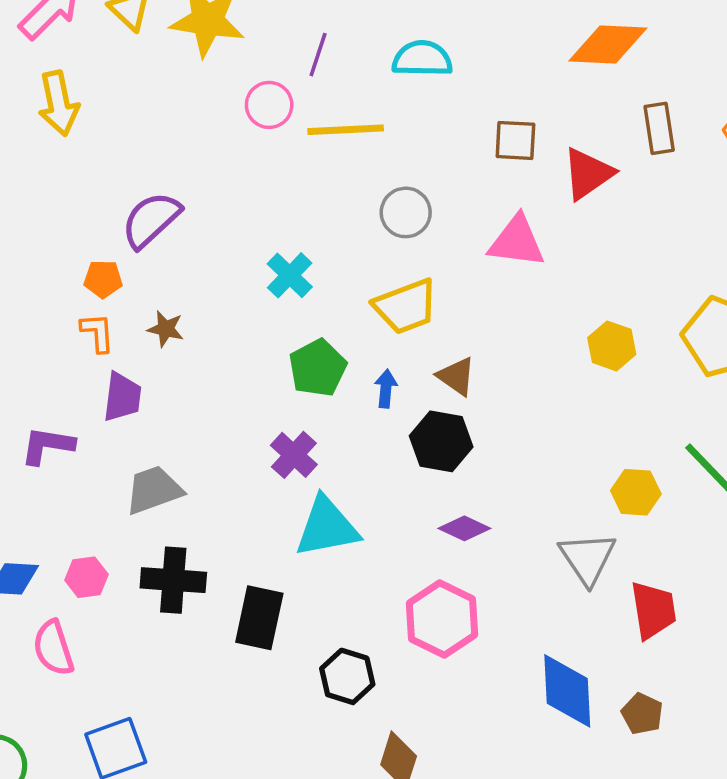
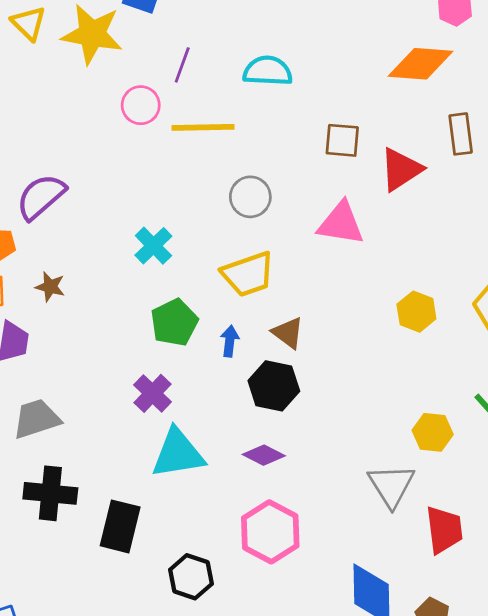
purple diamond: (464, 528) -> (264, 455), moved

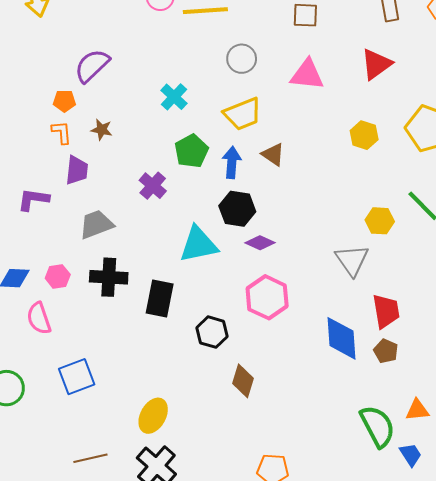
red triangle: (401, 169) -> (376, 64), moved
blue arrow: (230, 341) -> (232, 162), size x1.4
black hexagon: (274, 386) -> (237, 209), moved
purple cross: (153, 393) -> (153, 186), moved
red trapezoid: (444, 530) -> (386, 311), moved

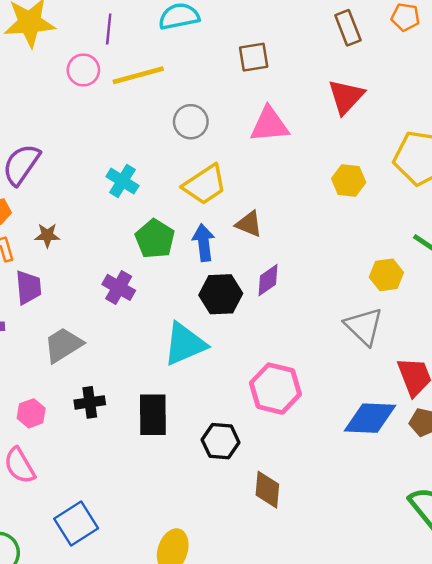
purple diamond: (260, 243) -> (268, 280), moved, turned -48
black cross: (109, 277) -> (90, 402), size x0.7
blue diamond: (341, 338) -> (370, 418), turned -72

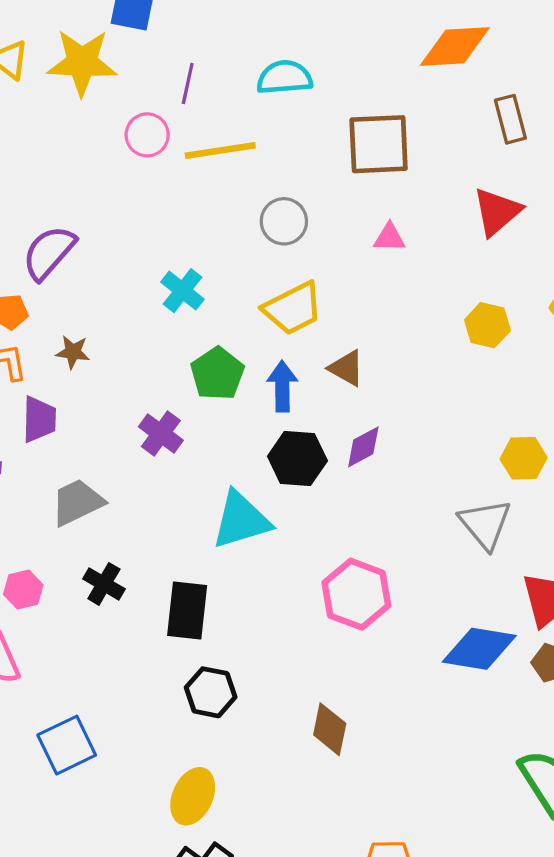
brown square: (254, 57) -> (379, 144), size x1.6
pink triangle: (269, 125) -> (389, 238), size x0.6
black cross: (90, 402) -> (104, 584), turned 32
black hexagon: (221, 441) -> (211, 692), moved

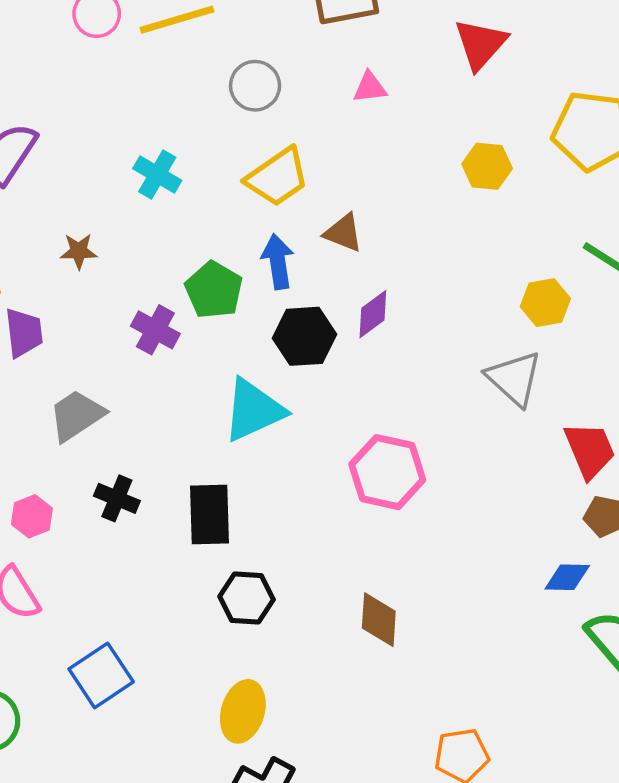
brown star: (73, 352) -> (79, 251), moved
green pentagon: (217, 374) -> (214, 290), moved
blue diamond: (479, 649) -> (567, 577), moved, size x0.6

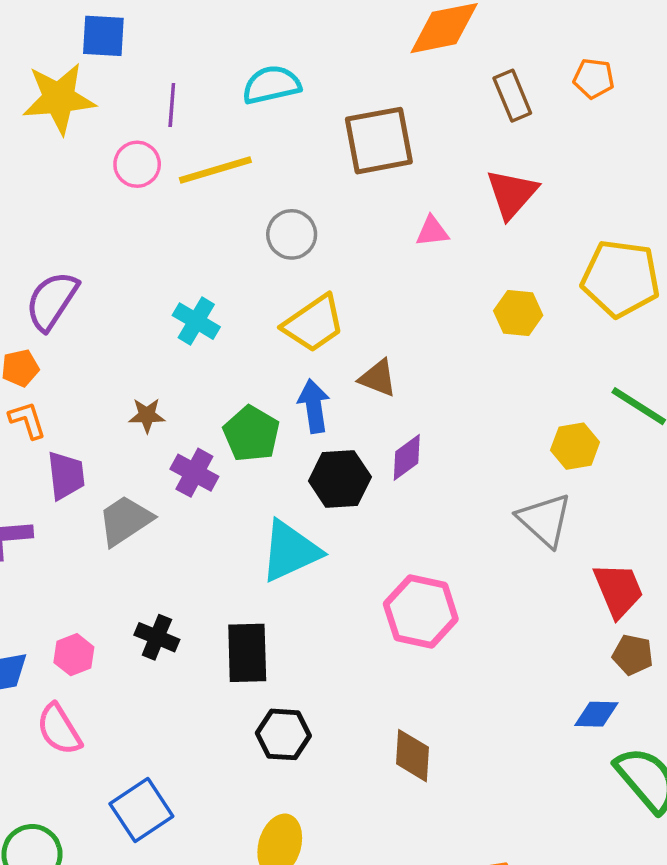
pink triangle: (370, 87) -> (432, 231), moved
brown star: (79, 251) -> (147, 415), moved
gray trapezoid: (77, 415) -> (125, 520), moved

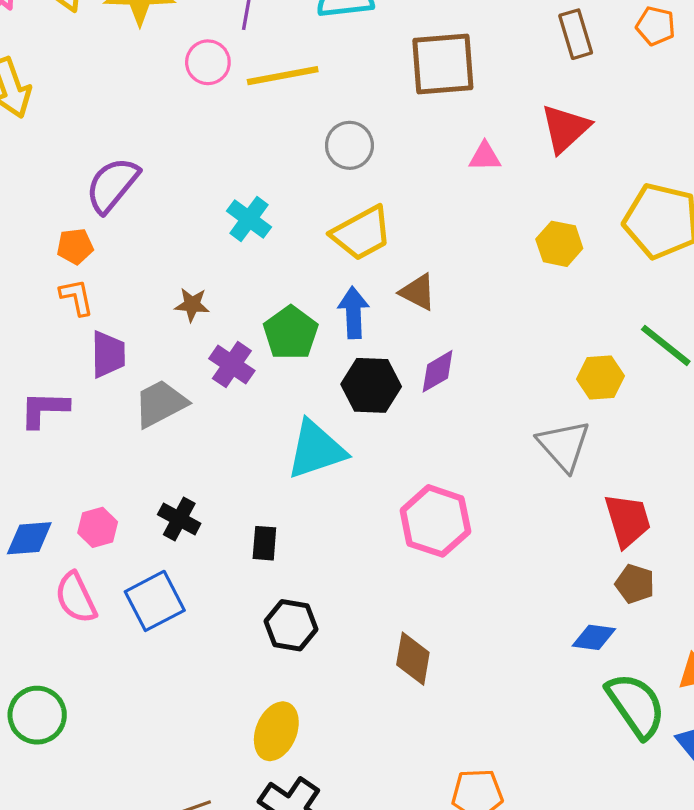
black rectangle: (247, 653) -> (264, 543), size x0.6
blue square: (141, 810) -> (155, 601), moved

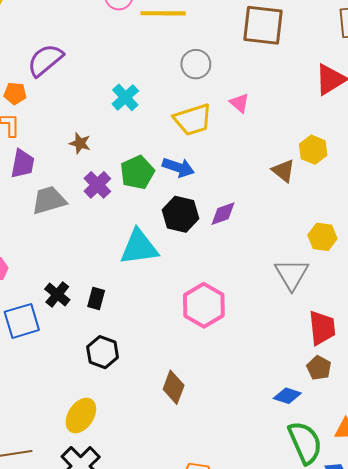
pink triangle: (485, 157) -> (239, 103), moved, turned 30
brown triangle: (418, 292) -> (283, 171), moved
blue arrow: (353, 313) -> (178, 167), turned 100
black cross: (179, 519) -> (57, 294), moved

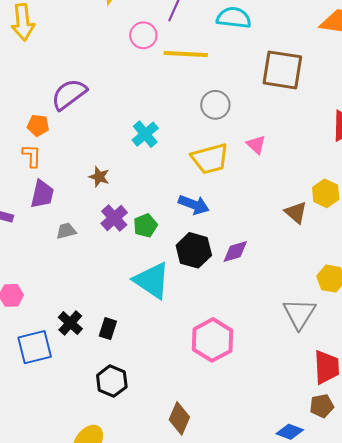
green pentagon: (137, 172) -> (145, 226), moved, size x0.7
gray trapezoid: (49, 200) -> (66, 231), size x0.6
cyan triangle: (139, 247) -> (152, 281), turned 39
brown pentagon: (319, 368) -> (322, 406), turned 30

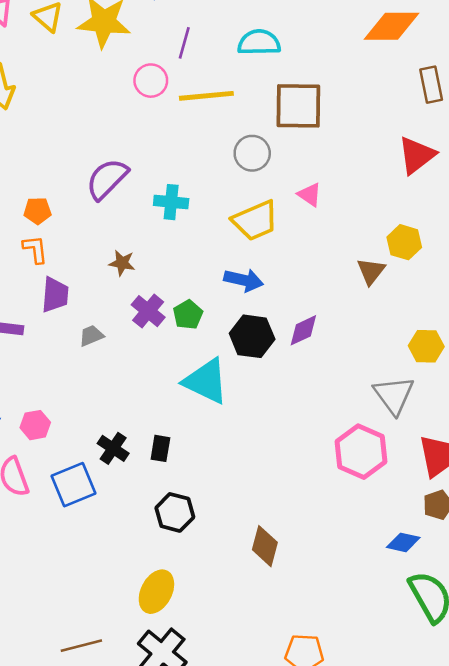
brown square: (282, 70) -> (298, 106), moved
purple semicircle: (69, 94) -> (107, 179), moved
cyan cross: (145, 134) -> (171, 202), turned -36
brown triangle: (296, 212) -> (371, 271), turned 35
pink hexagon: (213, 340) -> (361, 452), moved

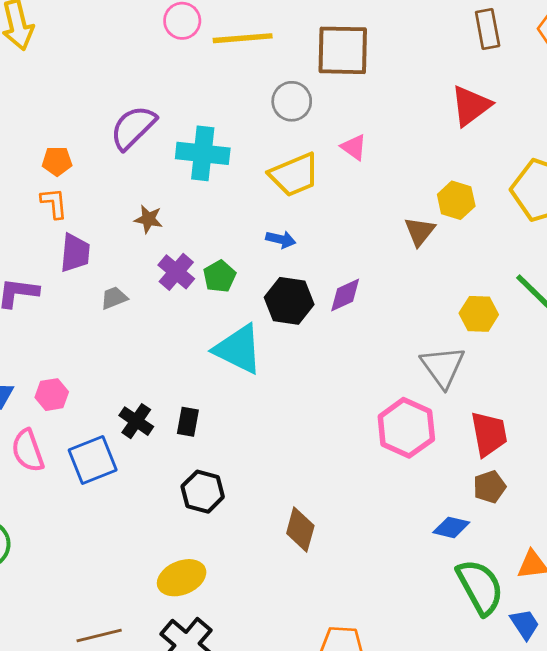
cyan cross: (171, 202) -> (203, 153), size x1.4
blue arrow: (244, 280) -> (281, 239), size x0.7
yellow ellipse: (156, 592) -> (182, 578), turned 39

